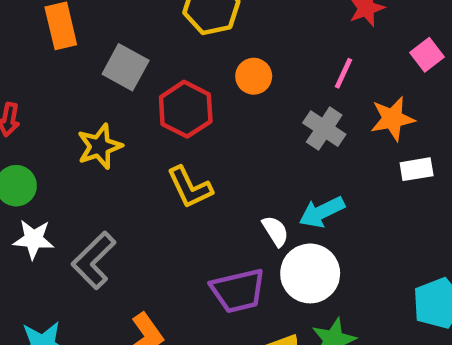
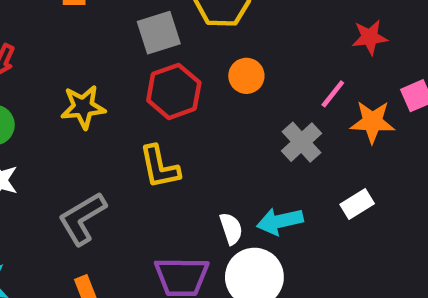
gray square: (126, 67) -> (159, 33), moved, turned 30
orange star: (392, 119) -> (372, 122), moved
white rectangle: (417, 169) -> (357, 204), moved, turned -36
gray L-shape: (94, 260) -> (82, 218), moved

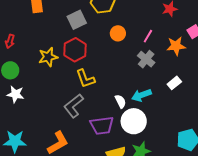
red hexagon: (174, 91) -> (75, 50), moved
pink line: (333, 94) -> (148, 36), moved
gray L-shape: (82, 218) -> (74, 106), moved

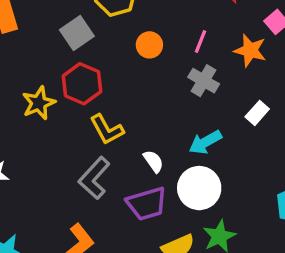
orange star: (176, 46) -> (250, 50), turned 30
white semicircle: (120, 101) -> (153, 161), moved

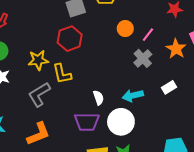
orange circle: (149, 45) -> (125, 29), moved
yellow star: (39, 103) -> (38, 60), moved
yellow L-shape: (107, 129) -> (62, 74), moved
gray L-shape: (94, 178) -> (39, 94), moved

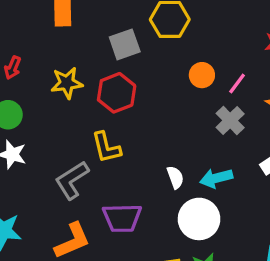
yellow star: (38, 60) -> (67, 83), moved
white semicircle: (98, 98) -> (175, 177), moved
purple trapezoid: (87, 122) -> (122, 218), moved

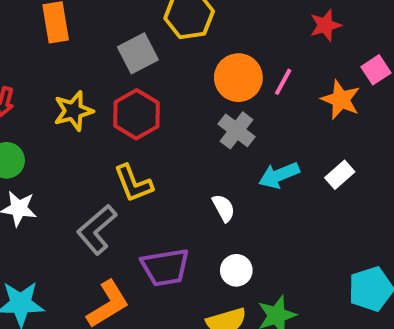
orange circle: (202, 75) -> (238, 78), size x1.5
gray cross: (230, 121) -> (237, 130), moved
cyan arrow: (216, 178) -> (279, 175), moved
white circle: (199, 219) -> (236, 270), moved, size x0.6

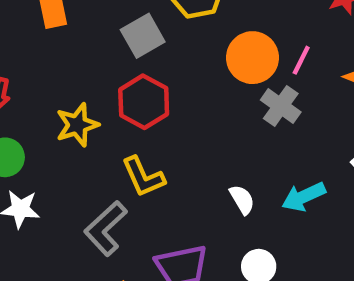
yellow star: (73, 111) -> (77, 125), moved
gray cross: (237, 130) -> (281, 106), moved
cyan arrow: (279, 175) -> (304, 197), moved

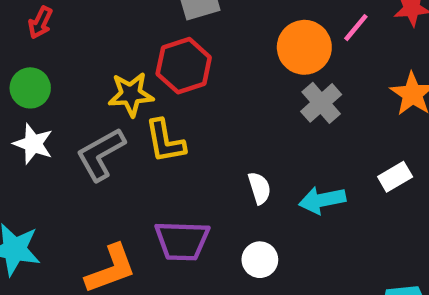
pink line: (301, 60) -> (356, 28), moved
yellow star: (77, 125) -> (131, 94), moved
gray L-shape: (106, 228) -> (101, 154), moved

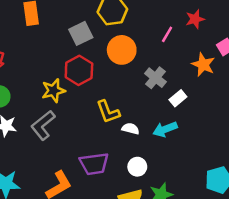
orange circle: (304, 47) -> (122, 50), moved
yellow L-shape: (165, 141) -> (108, 112), moved
white rectangle: (395, 177) -> (178, 98), moved
white semicircle: (259, 188) -> (130, 129), turned -49

